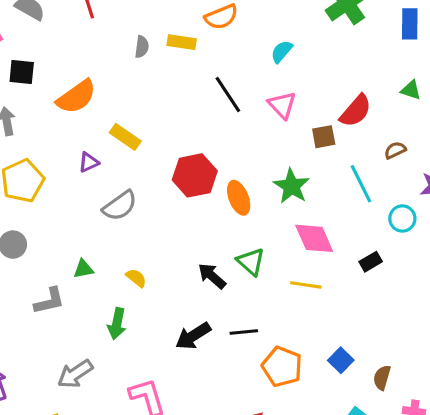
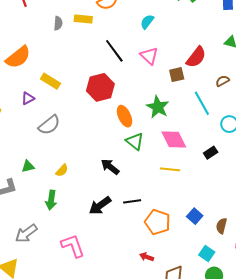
red hexagon: (195, 175) -> (100, 87), moved
green triangle: (251, 262) -> (135, 141), moved
yellow semicircle: (136, 278) -> (62, 170), turned 96

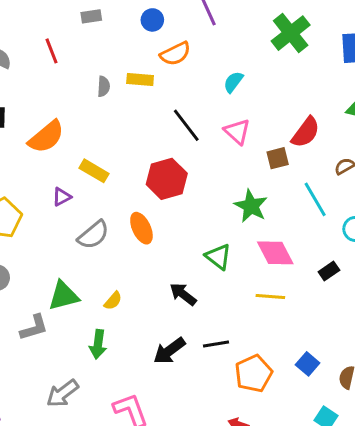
orange ellipse: (124, 116) -> (141, 228), moved
green triangle: (28, 166) -> (64, 296), size x1.6
orange pentagon: (158, 222) -> (254, 374), turned 30

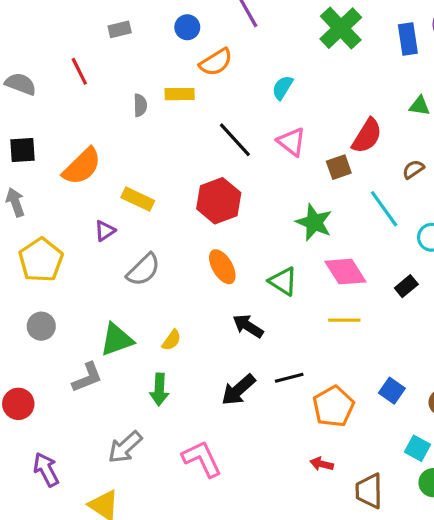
orange ellipse: (141, 228) -> (222, 267), moved

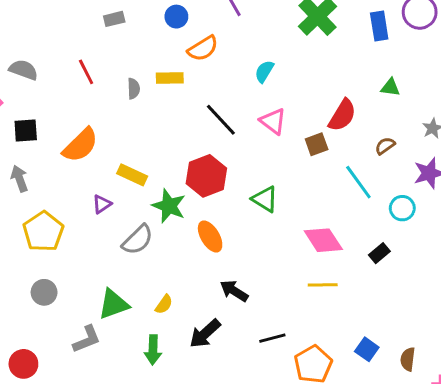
red line: (79, 71) -> (86, 72), moved
green star: (314, 222) -> (169, 206), moved
green triangle: (283, 281) -> (265, 199), moved
black arrow: (238, 390) -> (205, 333), moved

